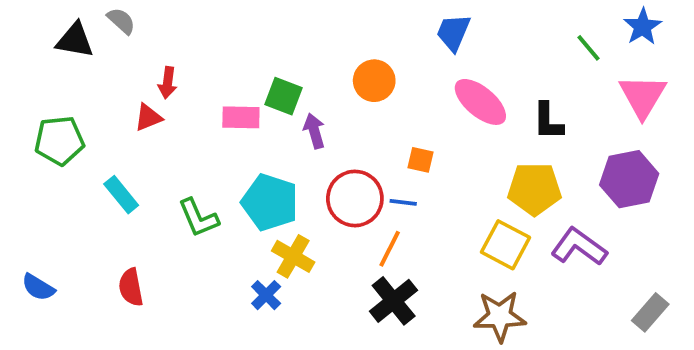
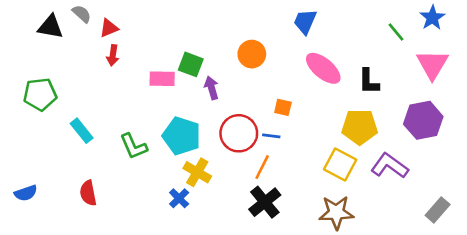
red triangle: (148, 117) -> (109, 28), moved
blue semicircle: (38, 287) -> (26, 193), turned -50

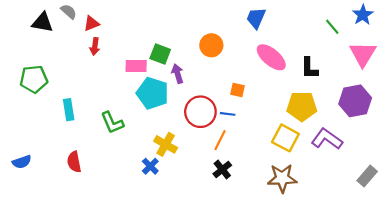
cyan rectangle: (82, 131) -> (69, 110), turned 30
cyan pentagon: (182, 136) -> (153, 93), moved
black cross: (265, 202) -> (222, 169), size x0.7

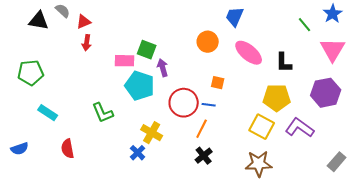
orange circle: (211, 45) -> (208, 42), moved
cyan rectangle: (69, 110) -> (48, 113), moved, turned -48

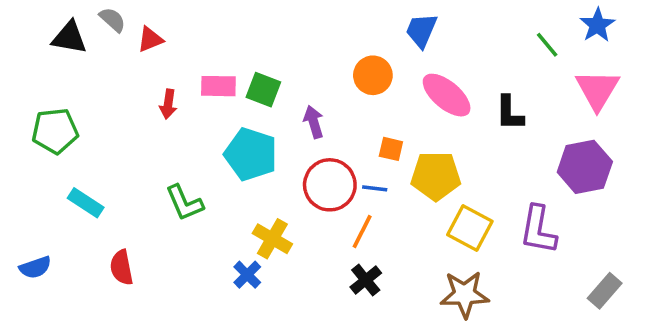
red arrow: (87, 43) -> (168, 104), moved
pink rectangle: (125, 61) -> (218, 86), moved
purple arrow: (163, 68) -> (314, 122), moved
yellow pentagon: (277, 98) -> (436, 176), moved
purple L-shape: (300, 128) -> (538, 230), turned -116

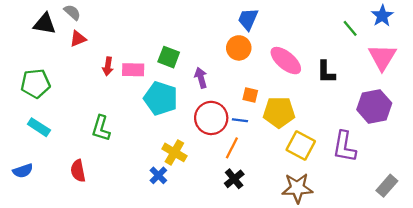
blue trapezoid: (421, 30) -> (248, 19), moved
red triangle: (150, 39) -> (78, 39), moved
pink rectangle: (218, 86) -> (133, 70), moved
cyan rectangle: (86, 203) -> (39, 127), moved
green L-shape: (184, 203) -> (101, 128), moved, turned 40

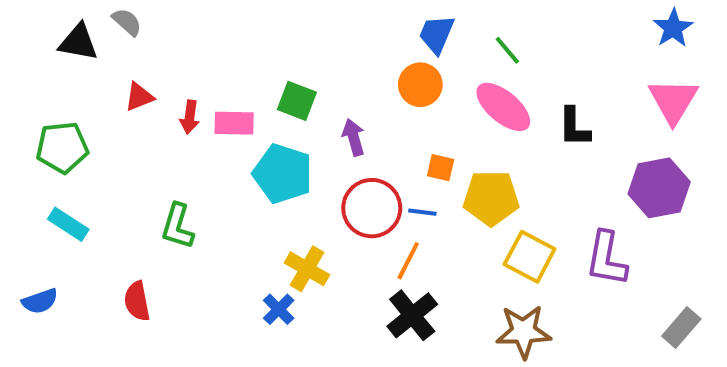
green line: (350, 28) -> (507, 50), moved
red triangle: (78, 39) -> (139, 97), moved
black cross: (234, 179) -> (412, 315), size x1.4

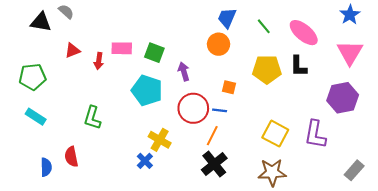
pink ellipse: (503, 107) -> (304, 33), moved
pink rectangle: (234, 123) -> (122, 48), moved
yellow pentagon: (491, 198) -> (267, 69), moved
blue semicircle: (40, 301) -> (46, 167), moved, turned -72

